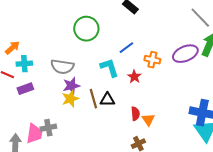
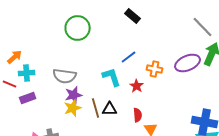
green circle: (86, 29) -> (78, 28), moved
red semicircle: (135, 114) -> (138, 115), moved

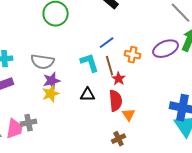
red star: (137, 86) -> (119, 79), moved
brown line: (96, 108) -> (110, 66), moved
red semicircle: (138, 115) -> (116, 101), size x1.5

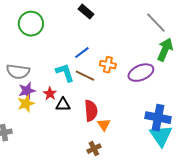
purple ellipse: (166, 49) -> (141, 73), moved
brown line: (110, 66) -> (85, 76), turned -48
red star: (119, 79) -> (50, 94), moved

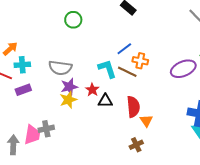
green circle: (31, 24) -> (73, 20), size x0.7
orange cross: (108, 65) -> (140, 61), moved

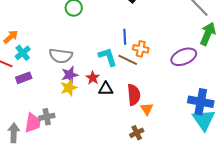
blue line: (124, 49) -> (125, 37), turned -56
cyan cross: (22, 65) -> (23, 53), turned -35

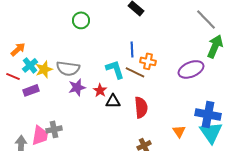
yellow star: (69, 88) -> (44, 69), moved
orange triangle: (147, 109) -> (179, 131), moved

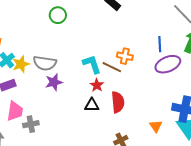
blue line: (132, 49) -> (160, 44), moved
red star: (100, 90) -> (97, 85), moved
black triangle: (113, 101) -> (92, 105), moved
pink trapezoid: (40, 135) -> (15, 111), moved

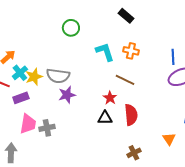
orange cross: (125, 56) -> (131, 51), moved
cyan L-shape: (92, 64) -> (105, 52), moved
gray cross: (31, 124) -> (47, 128), moved

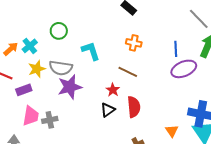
green circle: (71, 28) -> (59, 31), moved
cyan L-shape: (105, 52) -> (91, 51), moved
cyan cross: (20, 73) -> (30, 46), moved
purple star: (67, 95) -> (70, 87), size x1.4
black triangle: (105, 118) -> (108, 110), turned -35

